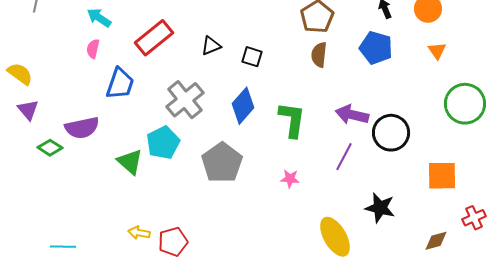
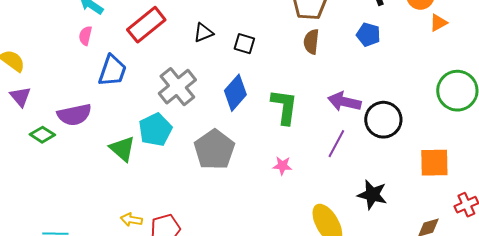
blue pentagon: (376, 48) -> (368, 35), size x0.7
orange triangle: (437, 51) -> (438, 23), moved, turned 36

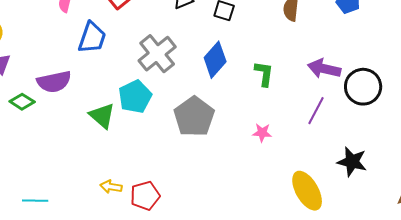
green L-shape: (284, 107) -> (264, 74), size x0.7

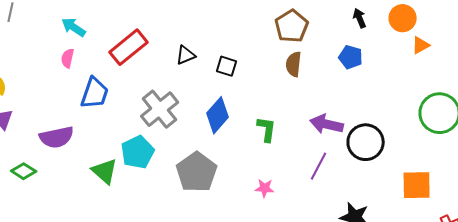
green diamond: (22, 102) -> (24, 171), moved

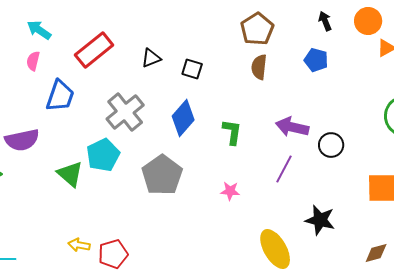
black circle: (366, 142) -> (331, 145), size x0.7

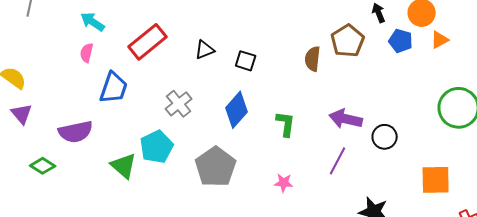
brown pentagon: (257, 29) -> (348, 41), moved
blue pentagon: (316, 60) -> (401, 41), moved
gray cross: (125, 112) -> (179, 104), size x0.7

